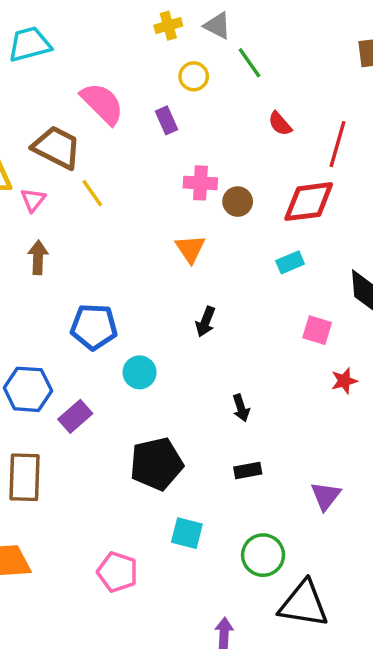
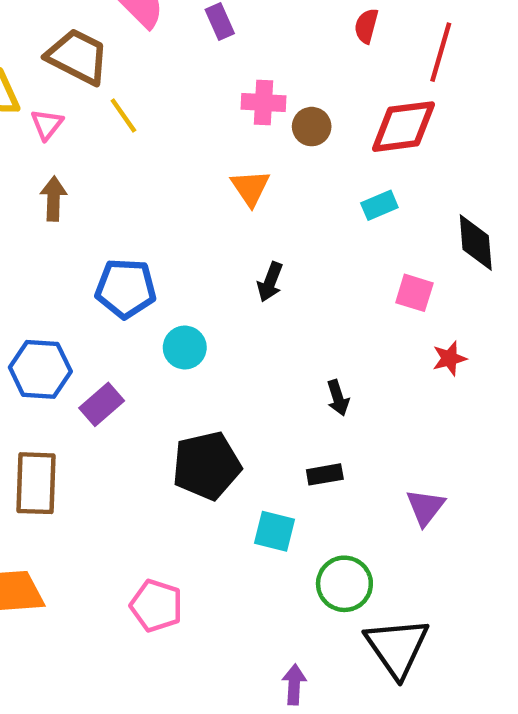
red semicircle: (280, 124) -> (366, 26), turned 56
black arrow: (241, 408) -> (338, 398), moved
cyan square: (187, 533) -> (274, 531), moved
black triangle: (304, 604) -> (397, 647), turned 46

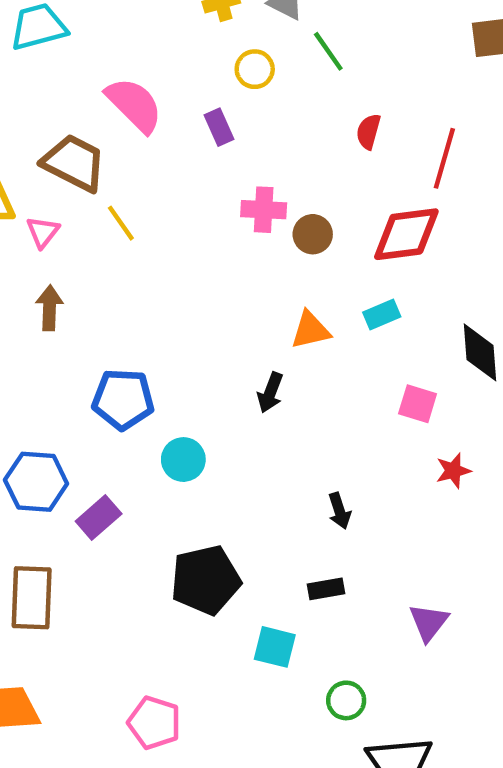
orange triangle: (250, 188) -> (310, 330), moved, turned 51
green circle: (344, 584) -> (346, 700), size x0.7

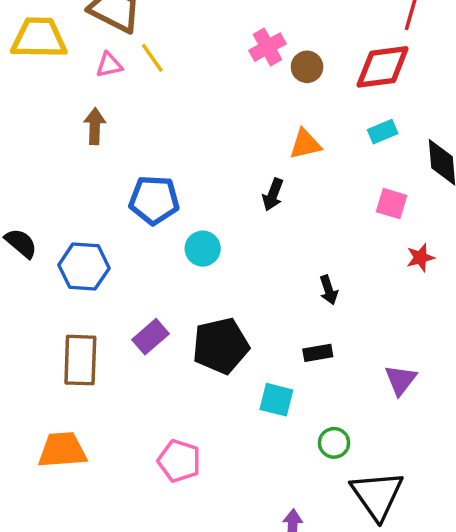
pink cross: (264, 210) -> (267, 47), turned -32
pink triangle: (43, 232) -> (109, 65), moved, turned 40
cyan rectangle: (382, 315) -> (383, 132), moved
purple rectangle: (99, 518) -> (150, 337), moved

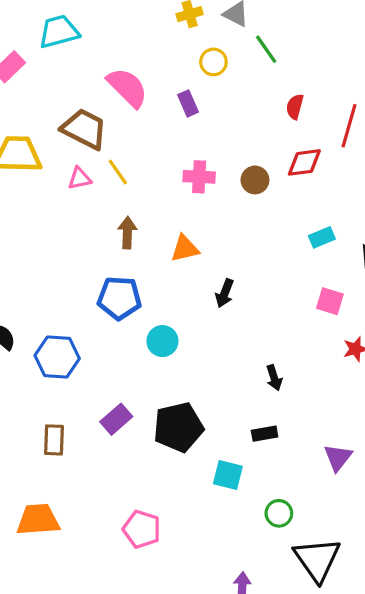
pink cross: (267, 47) -> (199, 177), moved, turned 32
red diamond: (383, 67) -> (304, 162), moved, size x0.7
brown arrow: (95, 126) -> (127, 233), moved
orange triangle: (305, 144) -> (185, 249), moved
brown rectangle: (80, 360) -> (54, 440), size x0.7

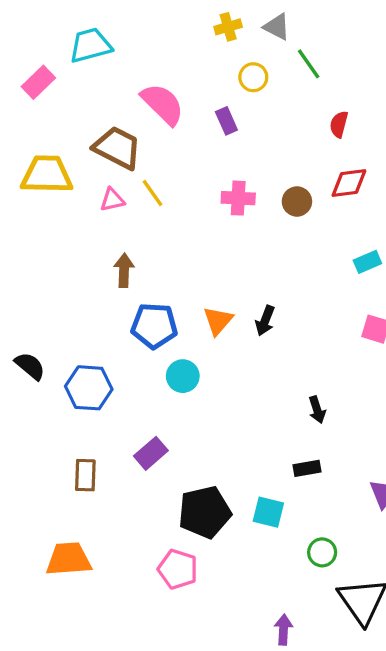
brown arrow: (127, 233) -> (124, 270), moved
orange triangle: (185, 249) -> (218, 321), moved, turned -36
cyan circle: (162, 341) -> (183, 376), moved
black pentagon: (178, 427) -> (205, 512), moved

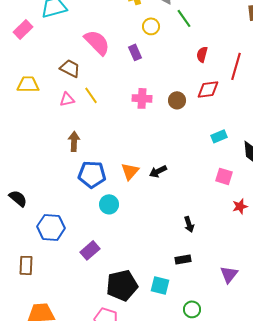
brown trapezoid: (117, 148) -> (70, 68), size x0.7
yellow trapezoid: (47, 175) -> (28, 84), size x0.7
black arrow: (265, 321) -> (158, 171), turned 42
blue hexagon: (89, 388) -> (51, 227), moved
brown rectangle: (85, 475) -> (26, 265), moved

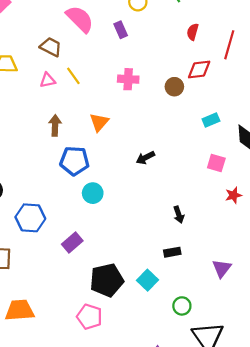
brown circle: (177, 100) -> (174, 87), moved
orange triangle: (130, 171) -> (99, 122), moved
cyan square: (160, 285) -> (148, 280), turned 30

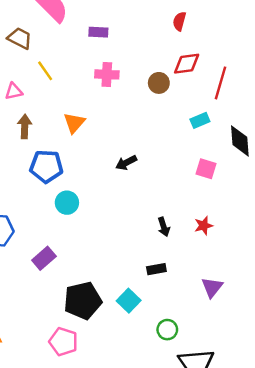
purple rectangle: (121, 30) -> (98, 32), moved, turned -63
red line: (229, 45) -> (220, 83), moved
pink triangle: (48, 80) -> (14, 91), moved
red star: (233, 195) -> (204, 226), moved

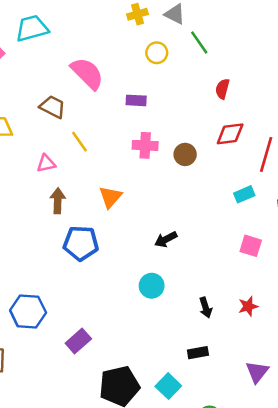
brown circle: (159, 83) -> (185, 154), moved
cyan circle: (67, 203) -> (152, 286), moved

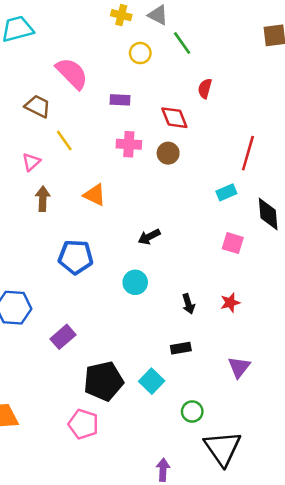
yellow cross: (137, 14) -> (121, 15), turned 30
red diamond: (230, 134) -> (174, 118), moved, turned 76
pink triangle: (46, 163) -> (31, 162), turned -30
orange triangle: (110, 197) -> (95, 195), turned -45
blue pentagon: (81, 243) -> (76, 257), moved

